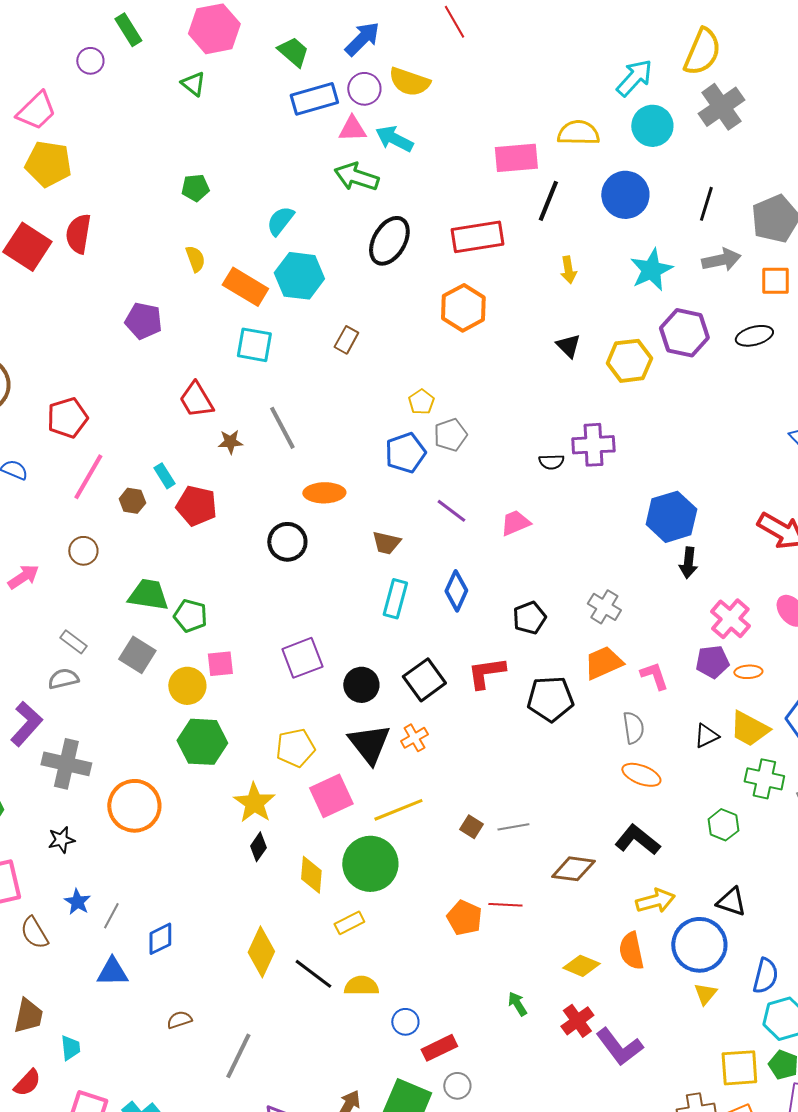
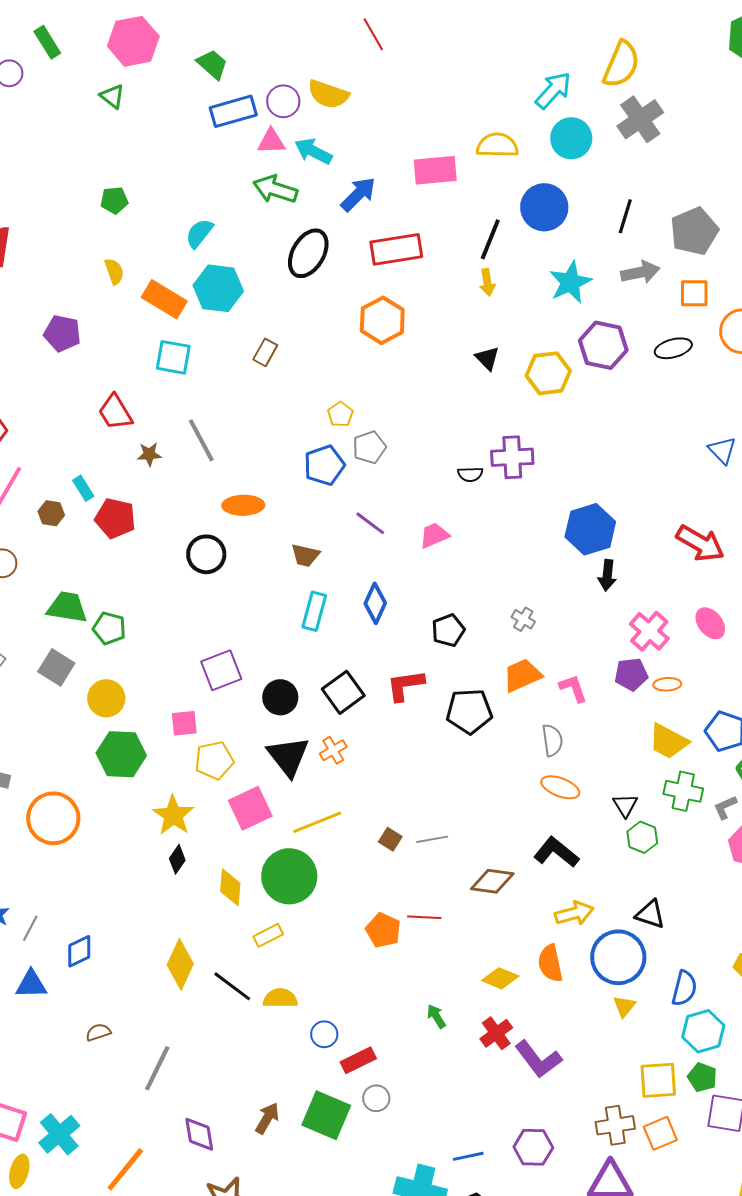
blue arrow: (362, 39) -> (358, 194), moved
black line: (548, 201) -> (490, 239), moved
gray cross: (604, 607) -> (523, 619), size x0.7
pink square: (220, 664) -> (184, 723), moved
black triangle: (706, 736) -> (625, 805), moved, turned -36

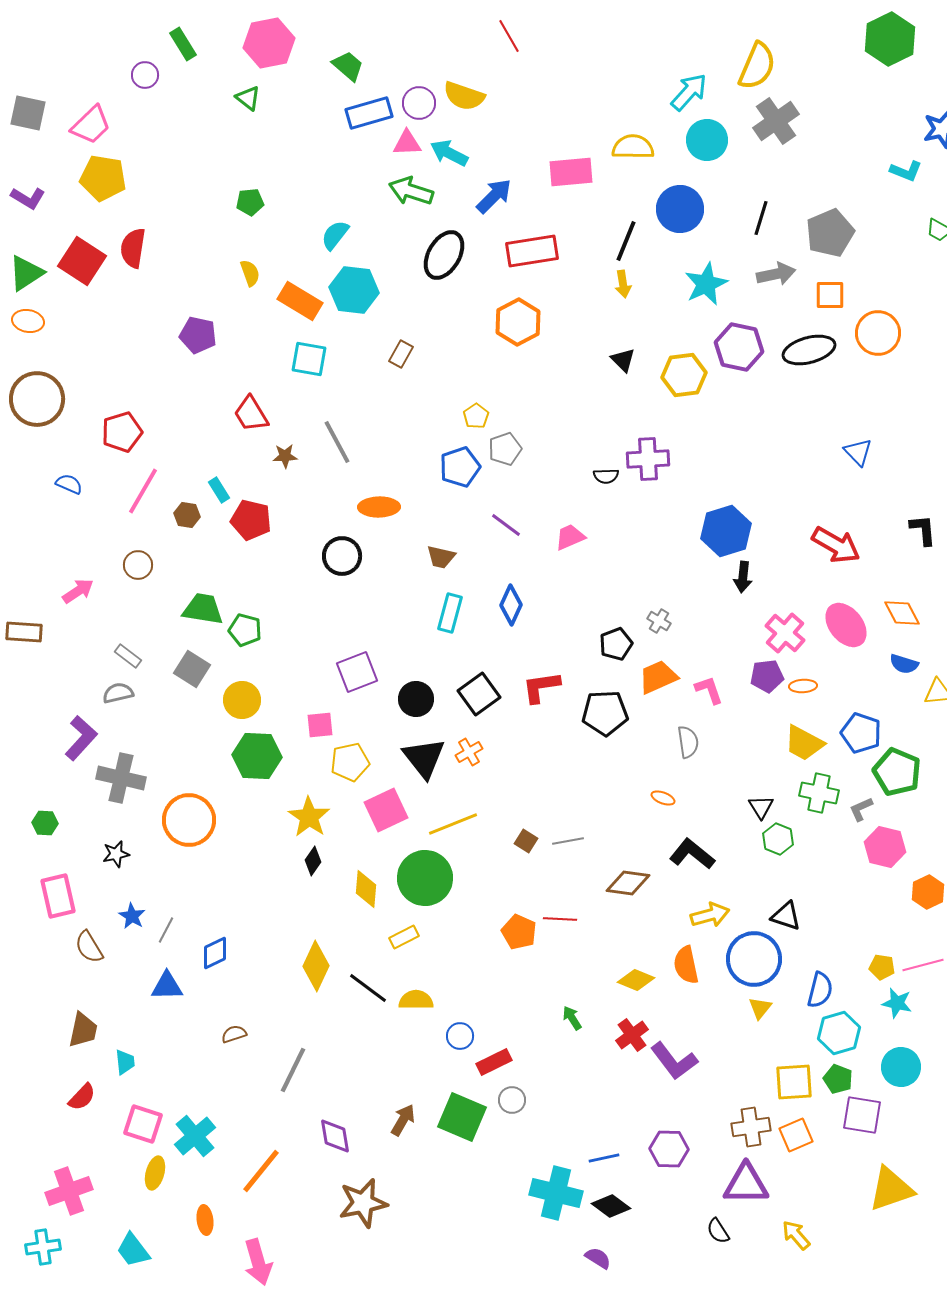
black ellipse: (673, 348) -> (809, 350), size x1.4
pink ellipse: (710, 623) -> (846, 625), size x1.4
black pentagon: (448, 630) -> (616, 644), moved
orange ellipse: (560, 787) -> (663, 798), moved, size x0.6

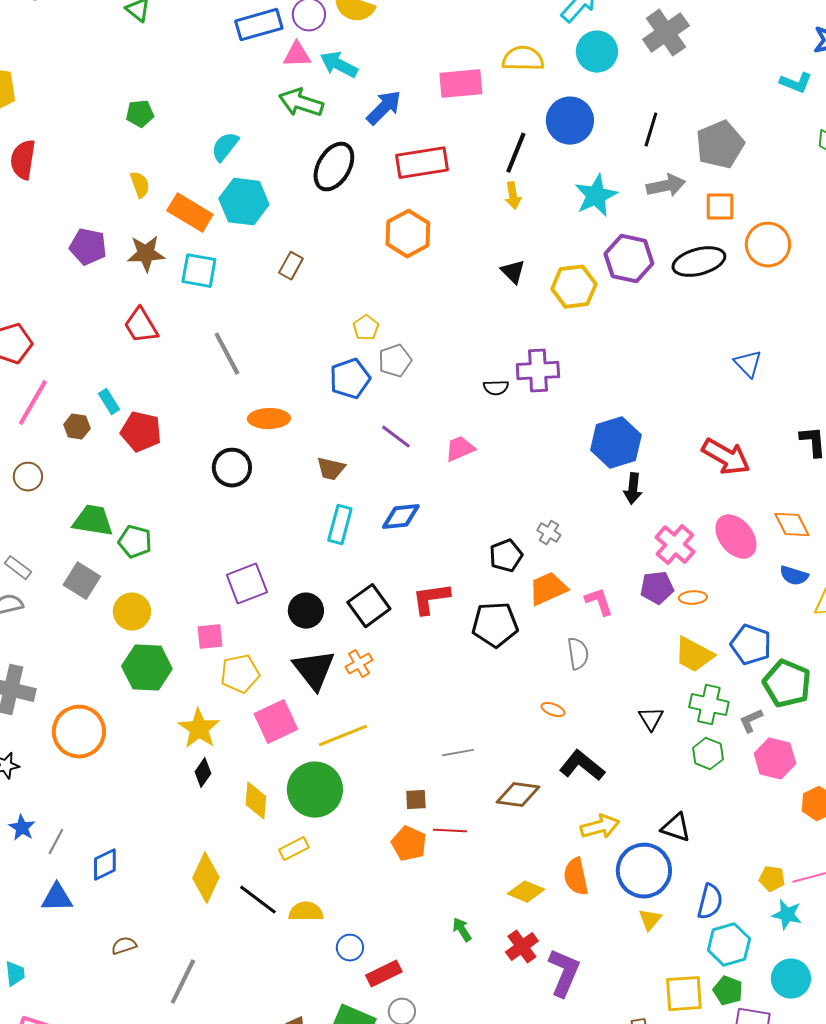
brown star: (285, 456) -> (146, 254), moved, size x1.5
blue diamond: (511, 605) -> (401, 517), turned 60
green hexagon: (778, 839) -> (708, 754), moved
brown square: (526, 841) -> (416, 800), moved, turned -35
purple L-shape: (674, 1061) -> (564, 973), turned -120

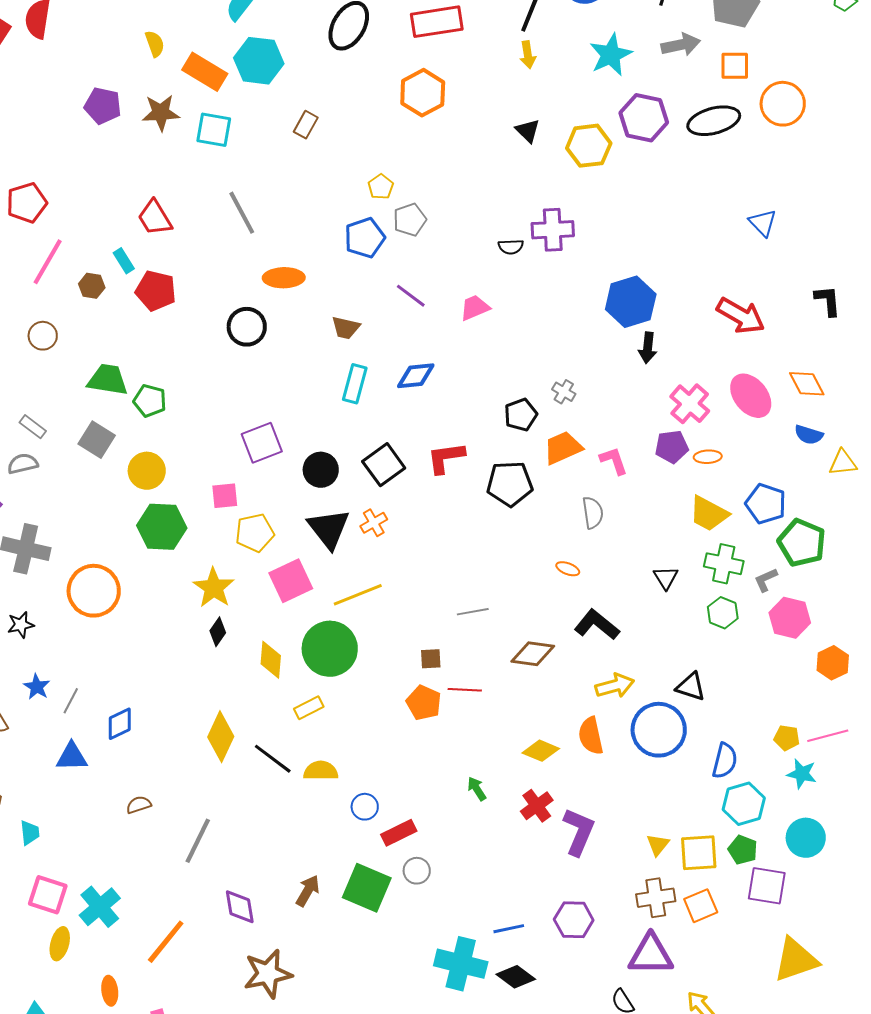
red trapezoid: (141, 326) -> (155, 218), moved
yellow triangle: (650, 920) -> (658, 845), moved

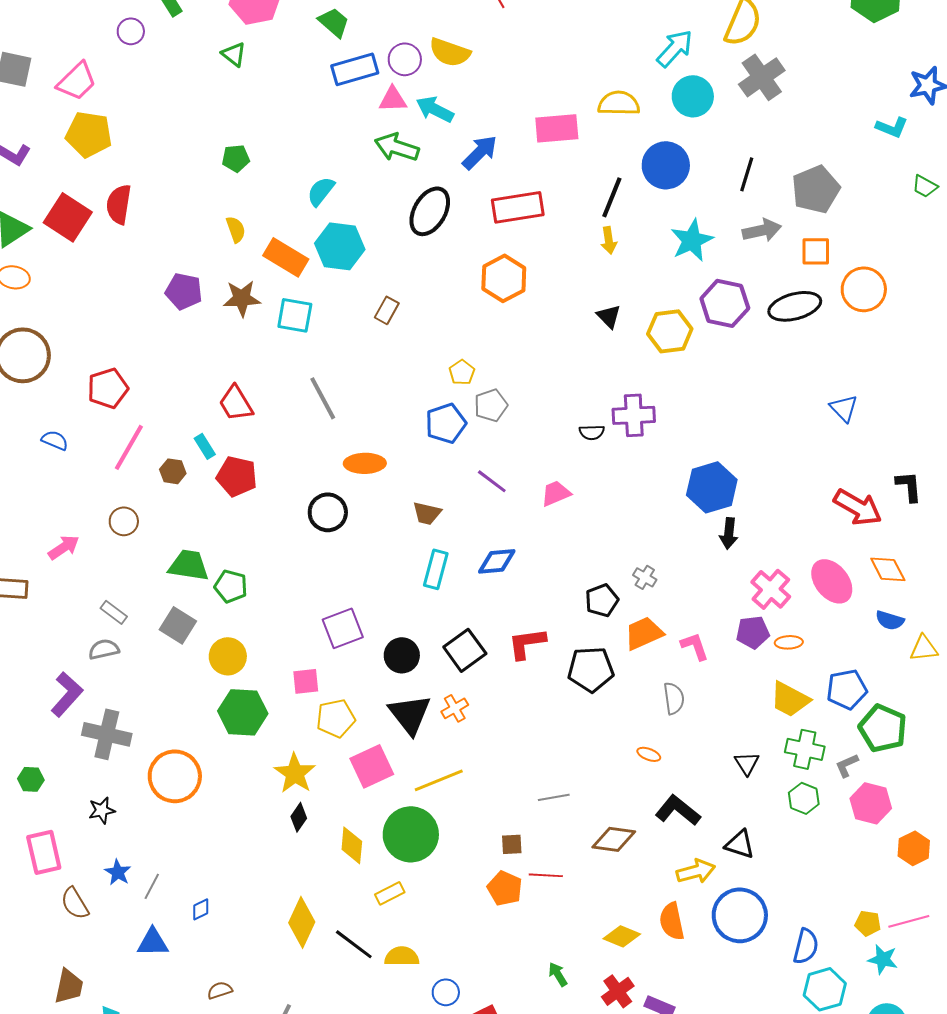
red arrow: (741, 316) -> (858, 507), moved
blue pentagon: (766, 504) -> (847, 689), turned -30
black triangle: (691, 687) -> (740, 844), moved
blue diamond: (120, 724) -> (201, 909), size x0.7

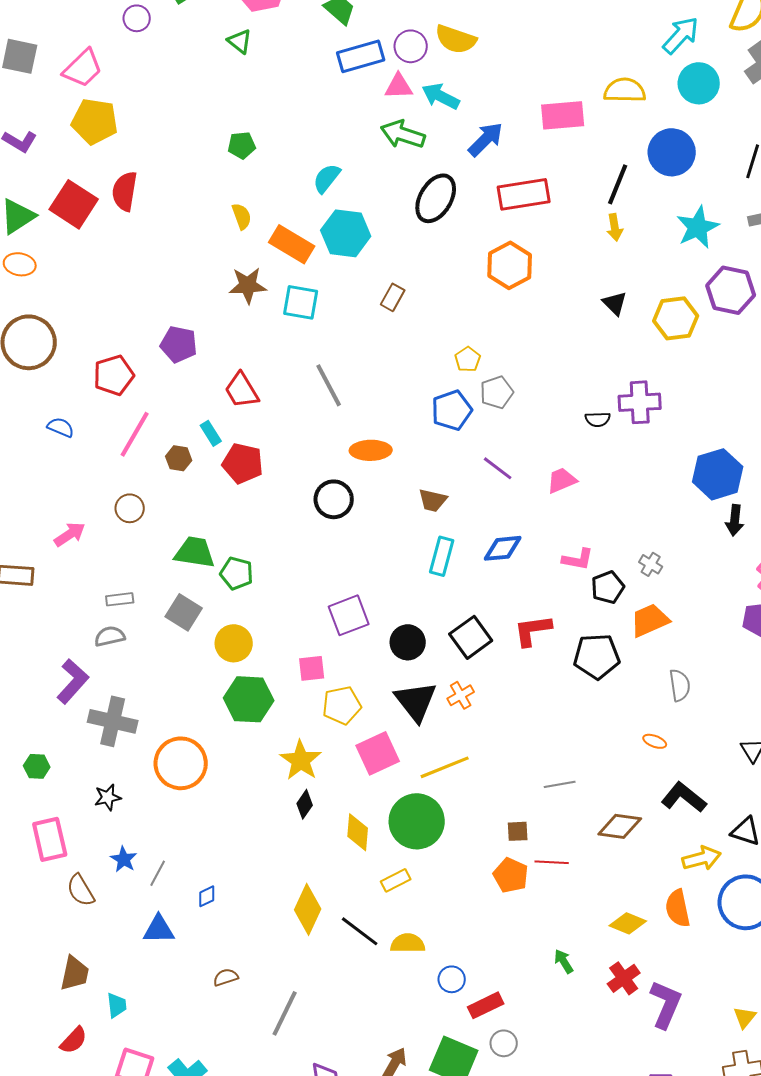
purple pentagon: (184, 291) -> (179, 344), moved
gray rectangle: (114, 612) -> (120, 599), turned -44
pink L-shape: (695, 646) -> (578, 559), moved, turned 120

